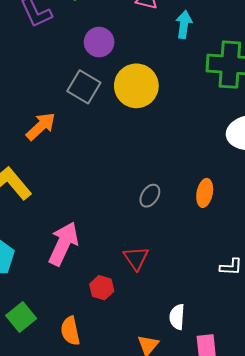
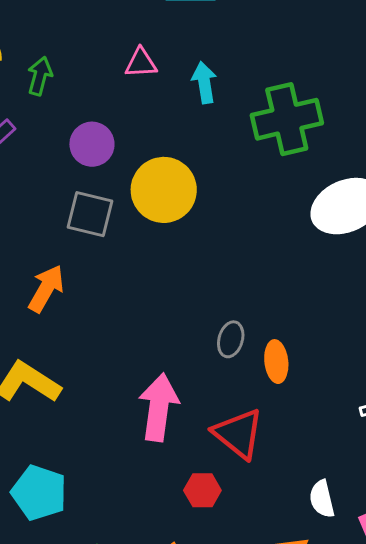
orange ellipse: (205, 193) -> (276, 362), moved
pink arrow: (63, 244) -> (159, 407), moved
red triangle: (136, 258) -> (238, 434), size x1.4

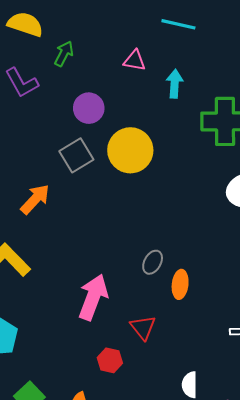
gray square: (90, 214) -> (76, 155), turned 32
red triangle: (238, 434) -> (143, 327), size x0.7

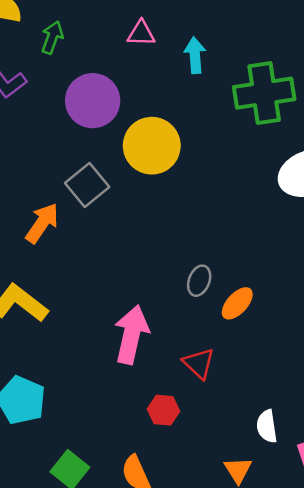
purple circle: (89, 108) -> (93, 101), size x1.4
gray square: (76, 155) -> (87, 185), moved
orange ellipse: (180, 284) -> (237, 303), turned 44

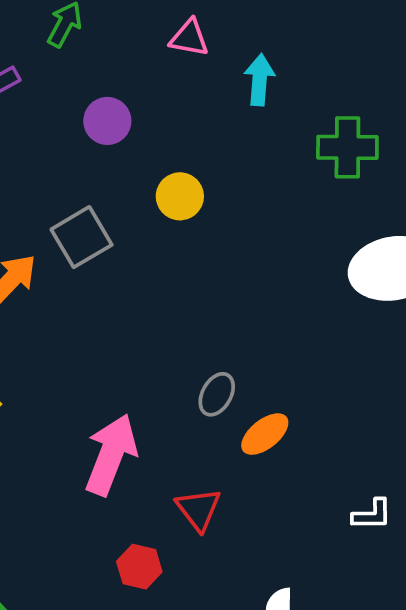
green cross: (264, 93) -> (347, 147), size x0.7
purple circle: (93, 101) -> (107, 121), size x0.6
yellow circle: (152, 146) -> (180, 196), size x0.6

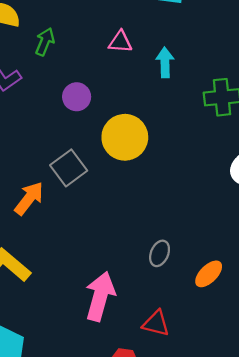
yellow circle: (180, 196) -> (125, 137), size x1.6
orange ellipse: (265, 434) -> (209, 274), moved
red triangle: (198, 509) -> (156, 323), turned -32

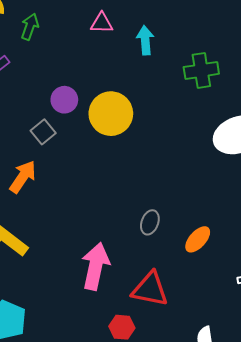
purple circle: (77, 97) -> (64, 100), moved
gray square: (69, 168) -> (43, 132), moved, size x0.7
red triangle: (156, 323) -> (150, 289), size x1.4

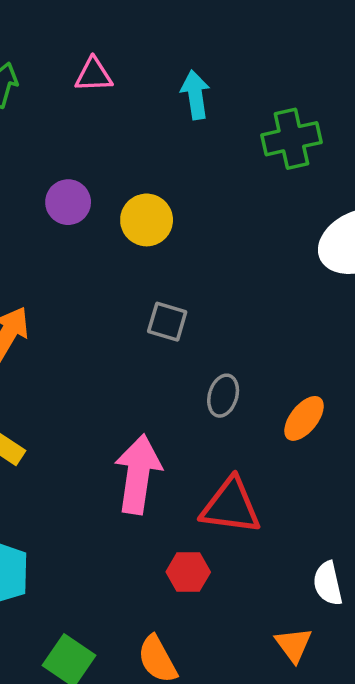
pink triangle: (102, 23) -> (94, 75), moved
yellow circle: (111, 114) -> (147, 220), size x0.7
gray square: (43, 132) -> (167, 322), moved, turned -30

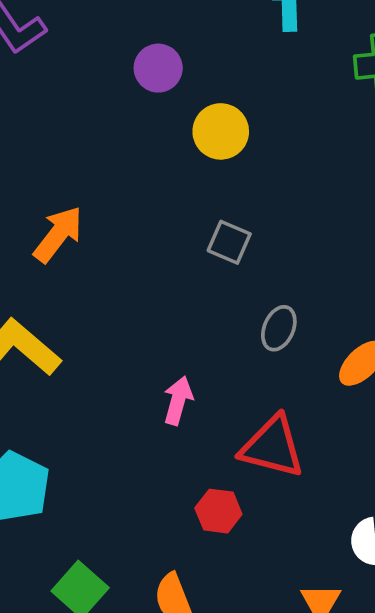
purple circle: (68, 202) -> (158, 68), moved
pink arrow: (138, 474) -> (178, 401), size x0.6

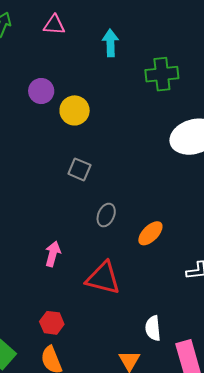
purple circle: (158, 68) -> (41, 91), moved
red hexagon: (218, 511) -> (52, 323), moved

